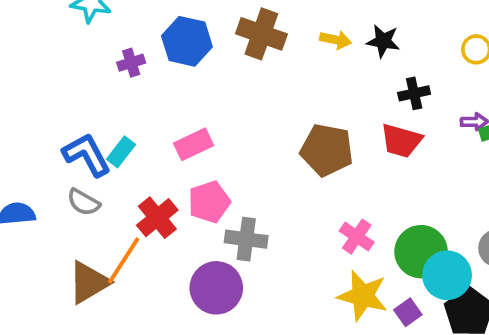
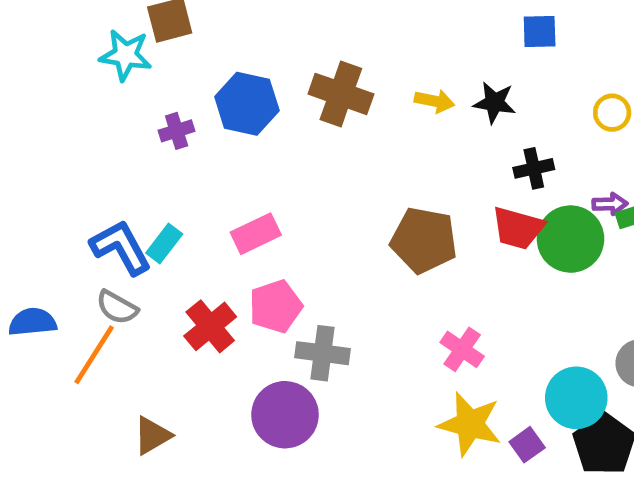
green circle: (421, 252) -> (571, 239), moved
orange line: (124, 260) -> (94, 355), moved
brown triangle: (89, 282) -> (152, 436), moved, size x0.7

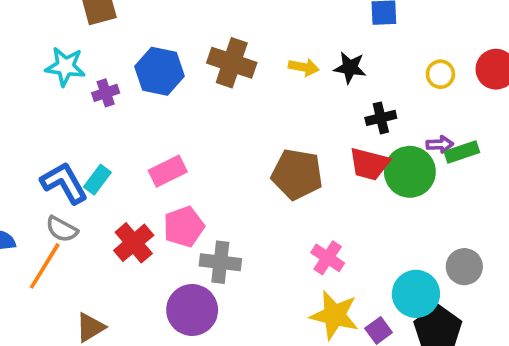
cyan star: (126, 55) -> (65, 67), moved

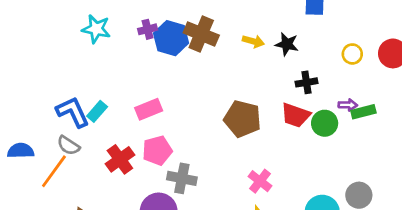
cyan star: (65, 67) -> (96, 29), moved
blue hexagon: (160, 71) -> (171, 38), moved
purple cross: (106, 93) -> (148, 29), moved
green circle: (410, 172) -> (325, 123), size x0.7

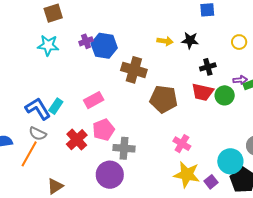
brown cross: (201, 34) -> (134, 70), moved

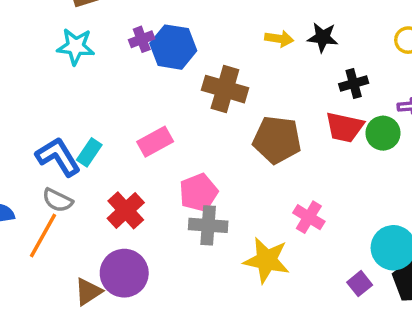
pink pentagon: (104, 130) -> (198, 193), moved
purple circle: (110, 175) -> (124, 273), moved
yellow star: (187, 175) -> (267, 260), moved

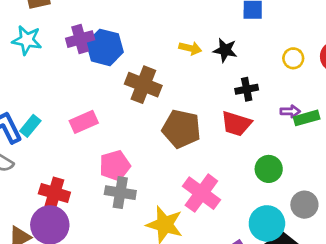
purple cross: (142, 39) -> (80, 39), size x1.4
green circle: (383, 133) -> (269, 169), moved
red cross: (126, 210) -> (54, 193), moved, turned -36
pink cross: (309, 217) -> (201, 193), size x1.5

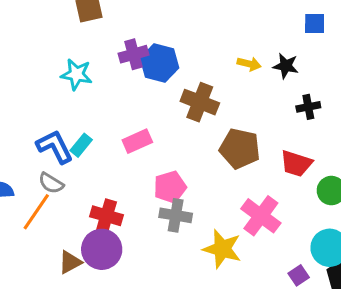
cyan star: (27, 40) -> (76, 74), moved
red trapezoid: (236, 124) -> (296, 164), moved

